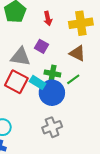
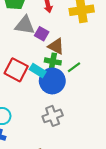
brown triangle: (77, 53) -> (56, 46), moved
gray triangle: (20, 57) -> (25, 25), moved

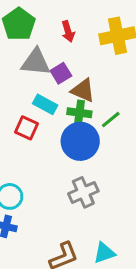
purple square: (42, 34) -> (61, 73), turned 32
red square: (16, 70) -> (27, 128), size x0.7
cyan rectangle: (38, 71) -> (45, 104), moved

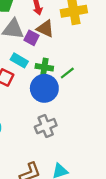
purple square: (61, 73) -> (31, 38), turned -32
brown triangle: (83, 90) -> (45, 29), moved

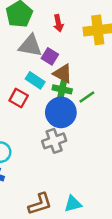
brown triangle: (45, 29) -> (63, 74), moved
gray cross: (46, 126) -> (54, 141), moved

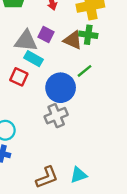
gray triangle: (30, 46) -> (26, 41), moved
brown triangle: (63, 74) -> (73, 40), moved
green cross: (62, 89) -> (88, 35), moved

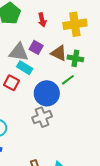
green cross: (88, 35) -> (75, 58), moved

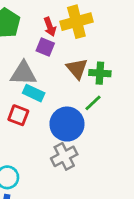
yellow cross: (75, 24) -> (76, 22), moved
purple square: (36, 47) -> (45, 47), moved
brown triangle: (59, 53) -> (77, 69), turned 30

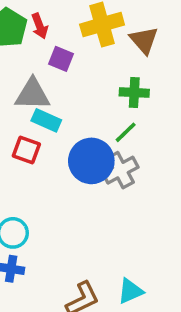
red arrow: (50, 27) -> (40, 26), moved
brown triangle: (77, 69) -> (144, 40), moved
gray cross: (64, 156) -> (120, 170), moved

